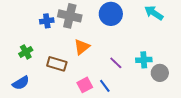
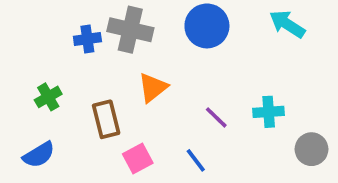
brown rectangle: (57, 64) -> (106, 119), turned 60
gray circle: (160, 73) -> (311, 149), moved
pink square: (85, 85) -> (138, 159), moved

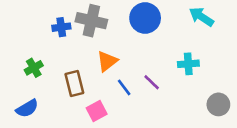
cyan cross: (269, 112) -> (188, 64), moved
blue line: (196, 160) -> (124, 87), moved

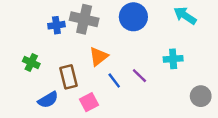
green cross: (34, 68) -> (31, 62), turned -35
blue semicircle: (27, 108) -> (48, 100), moved

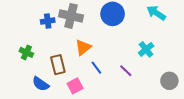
cyan cross: (173, 59) -> (146, 49), turned -35
purple line: (139, 76) -> (126, 71), moved
blue semicircle: (48, 100) -> (41, 84), turned 66

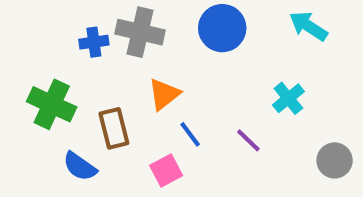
green cross: (26, 52) -> (52, 104), size x1.6
pink square: (75, 86) -> (166, 170), moved

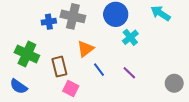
cyan cross: (288, 98) -> (130, 37), moved
blue semicircle: (80, 166) -> (19, 86), moved
pink square: (166, 170) -> (71, 88), moved, turned -35

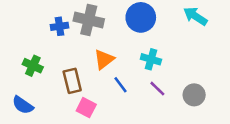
cyan cross: (130, 37) -> (151, 59), moved, turned -35
green cross: (27, 54) -> (33, 66), size x0.7
gray circle: (174, 83) -> (194, 95), moved

